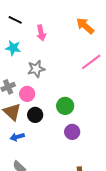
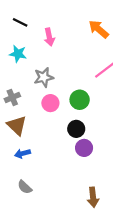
pink circle: (27, 94) -> (50, 103), moved
green circle: (65, 106) -> (80, 100), moved
black circle: (35, 115) -> (76, 129), moved

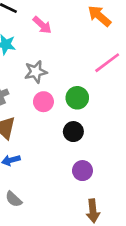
pink arrow: (49, 37) -> (42, 25), turned -36
purple circle: (84, 148) -> (82, 171), moved

